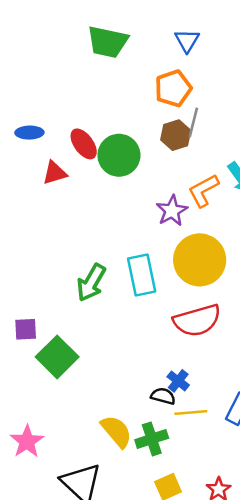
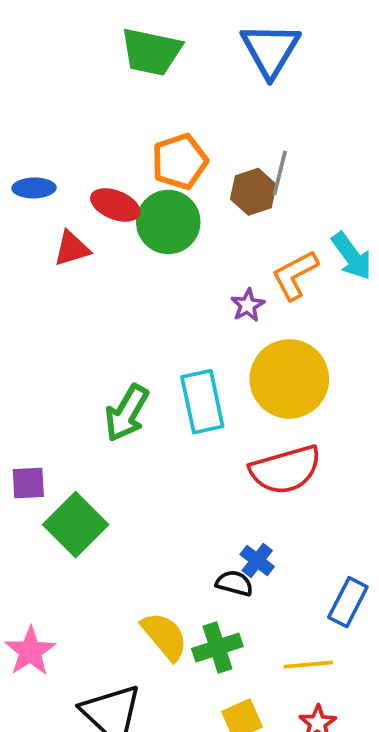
blue triangle: (187, 41) -> (270, 50), size x1.6
orange pentagon: (173, 88) -> (180, 161), moved
red ellipse: (84, 144) -> (115, 205), turned -32
purple star: (172, 211) -> (248, 305), size x0.7
yellow line: (191, 412) -> (308, 665), moved

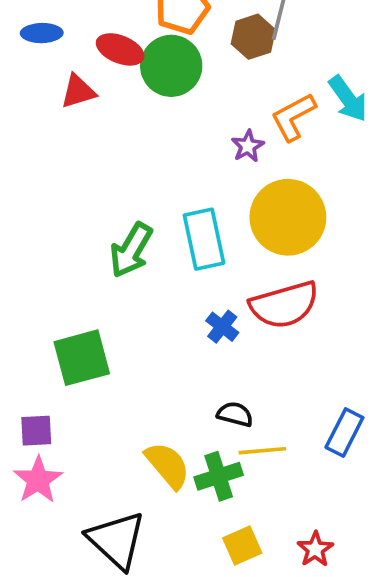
purple square: (28, 483) -> (36, 431), moved
green square: (76, 525) -> (82, 358), turned 30
blue cross: (257, 560) -> (222, 327), moved
yellow line: (308, 665) -> (262, 451), moved

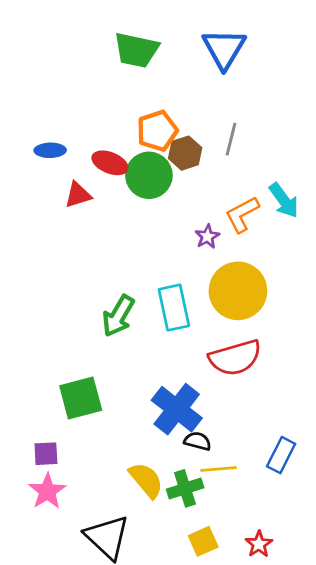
brown hexagon: (253, 37) -> (185, 153), moved
blue cross: (222, 327) -> (177, 409), moved, size x2.0

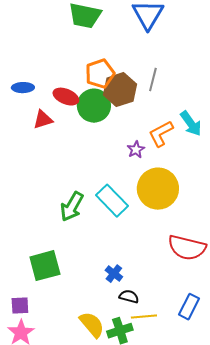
brown hexagon: (185, 153) -> (120, 90), size x1.4
cyan rectangle: (174, 308) -> (112, 201), turned -32
red semicircle: (235, 358) -> (187, 248), moved, turned 30
blue cross: (177, 409) -> (114, 274), size x0.5

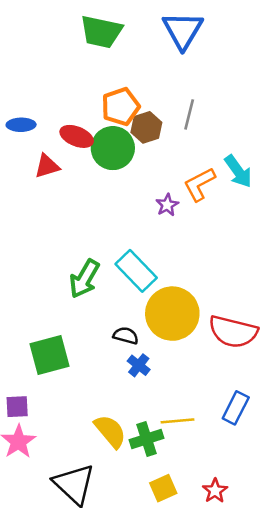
brown hexagon: (120, 90) -> (146, 127), size x0.7
yellow circle: (158, 189) -> (172, 314), moved
black semicircle: (129, 297) -> (126, 336), moved

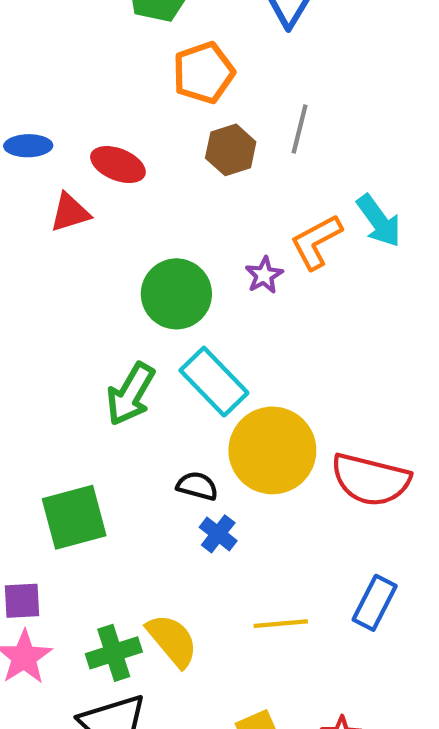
orange pentagon: (121, 107) -> (204, 73), moved
green circle: (113, 148) -> (176, 294), moved
green cross: (146, 439) -> (114, 653), moved

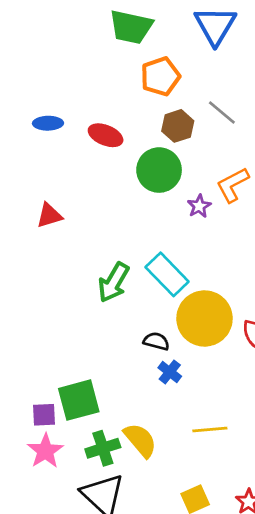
gray line: (300, 129) -> (222, 113), turned -64
red triangle: (70, 213) -> (49, 215), moved
green circle: (176, 294) -> (159, 170), moved
green square: (74, 517) -> (79, 400), moved

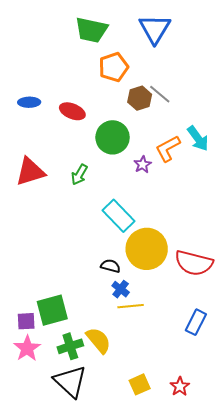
brown hexagon: (178, 126) -> (140, 98), moved
red triangle: (49, 215) -> (30, 172), size x1.5
green arrow: (114, 282) -> (79, 175), moved, size x0.7
yellow line: (210, 429) -> (131, 306), moved

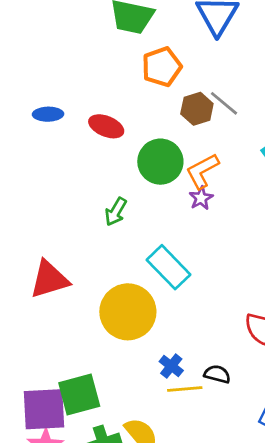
orange L-shape: (168, 148) -> (202, 171), moved
red triangle: (30, 172) -> (49, 279), moved
yellow circle: (147, 249) -> (128, 312), moved
black semicircle: (111, 266) -> (217, 374), moved
purple square: (26, 321) -> (44, 409), size x1.8

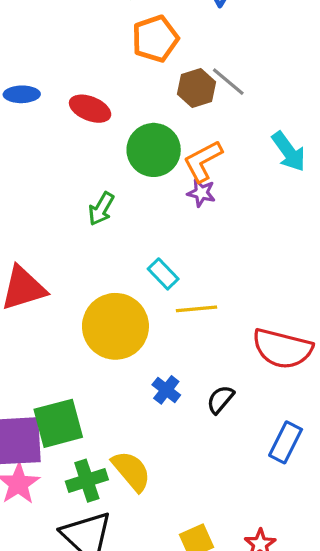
purple star: (201, 198) -> (201, 193), turned -30
cyan rectangle: (169, 267) -> (163, 274), size x0.6
black semicircle: (217, 374) -> (220, 399), turned -65
yellow line: (185, 389) -> (197, 309), moved

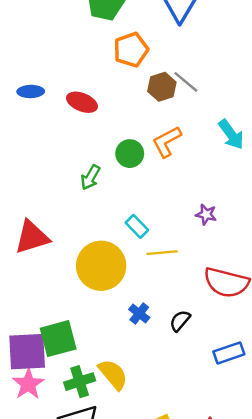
green circle: (154, 150) -> (130, 154), moved, size x0.7
purple star: (201, 193) -> (206, 214), moved
blue rectangle: (286, 442) -> (229, 353), turned 44

